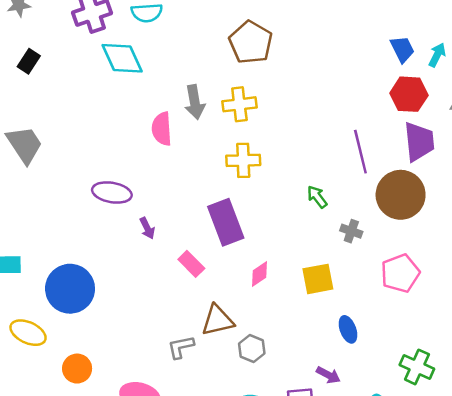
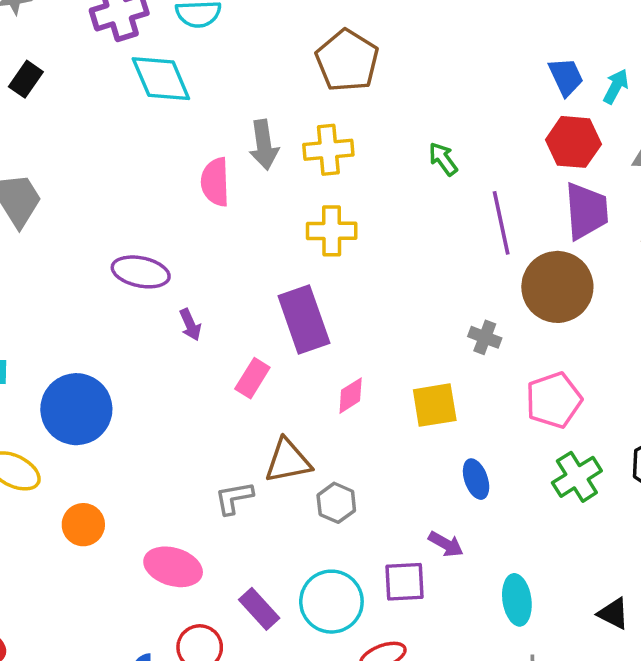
green arrow: (317, 197) -> (443, 159), moved
pink rectangle: (191, 264) -> (252, 378), turned 75
green cross: (417, 367) -> (577, 477), moved, turned 32

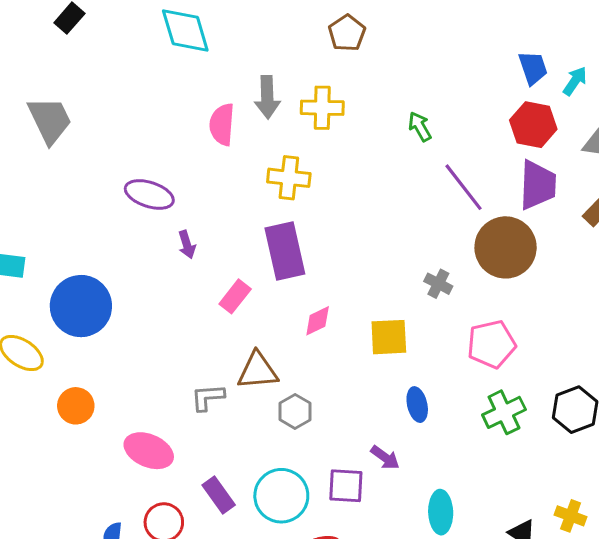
brown pentagon: (347, 61) -> (347, 33), size x0.7
purple line: (501, 223) -> (463, 187), turned -32
yellow cross: (332, 231) -> (289, 178), moved

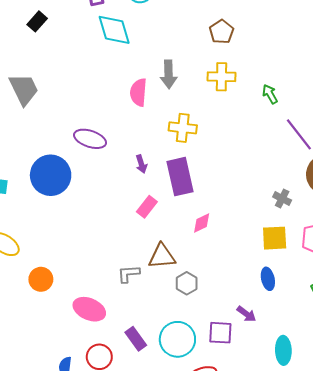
yellow cross: (322, 108) -> (221, 77), moved
purple arrow: (187, 245) -> (141, 164), moved
blue circle: (81, 306) -> (51, 175), moved
yellow square: (389, 337) -> (275, 238), moved

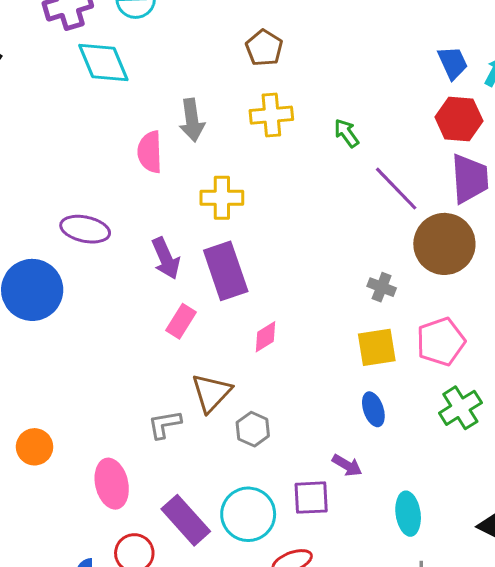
purple arrow: (141, 164) -> (166, 258), size x1.5
brown triangle: (162, 256) -> (211, 393), turned -36
pink ellipse: (89, 309) -> (112, 484), turned 60
purple rectangle: (136, 339) -> (186, 520), size x1.4

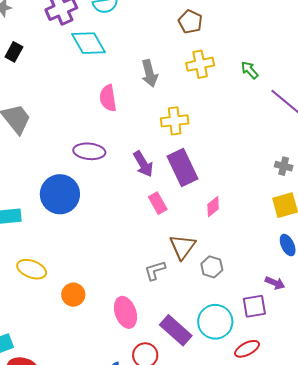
pink semicircle: (150, 152) -> (108, 98), moved
pink rectangle: (181, 321) -> (158, 203), turned -55

